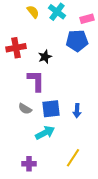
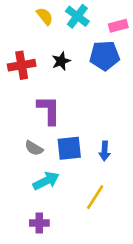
black star: (45, 57) -> (61, 61), moved
cyan arrow: (45, 133) -> (46, 181), moved
yellow line: (73, 158) -> (95, 197), moved

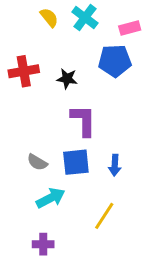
black star: (61, 61) -> (67, 79), moved, turned 30
purple L-shape: (49, 110) -> (83, 120), moved

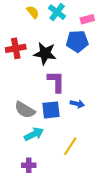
black star: (67, 79) -> (45, 53), size x1.6
gray semicircle: (37, 162) -> (25, 110), size x1.5
blue arrow: (115, 165) -> (77, 104), moved, turned -80

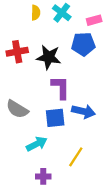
yellow semicircle: (33, 12) -> (36, 13), turned 40
blue arrow: (77, 104) -> (83, 111), size x1.5
gray semicircle: (25, 110) -> (17, 109), moved
purple cross: (29, 165) -> (43, 176), moved

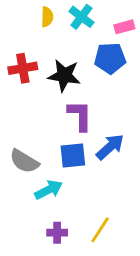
gray semicircle: (17, 109) -> (24, 161), moved
blue arrow: (83, 111) -> (110, 147), turned -55
yellow line: (76, 157) -> (100, 230), moved

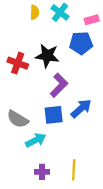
red cross: (23, 68) -> (18, 63), moved, turned 30
purple L-shape: (80, 115) -> (59, 85), turned 45
yellow line: (100, 230) -> (74, 170), turned -30

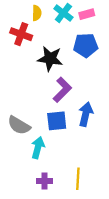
pink rectangle: (92, 20) -> (87, 14), moved
red cross: (18, 63) -> (21, 34), moved
blue arrow: (81, 108) -> (86, 114), turned -35
cyan arrow: (36, 140) -> (38, 148), turned -48

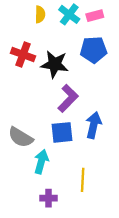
red cross: (21, 34) -> (23, 55), moved
yellow line: (78, 179) -> (83, 180), moved

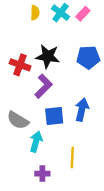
pink rectangle: (95, 16) -> (83, 14), turned -32
blue pentagon: (94, 50) -> (88, 57), moved
red cross: (23, 55) -> (20, 65), moved
purple L-shape: (68, 98) -> (43, 86), moved

